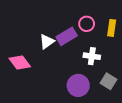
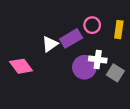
gray square: (109, 81) -> (115, 73), moved
purple circle: (78, 85) -> (84, 67), moved

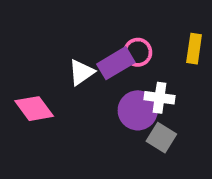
pink circle: (92, 25) -> (138, 52), moved
gray square: (115, 73) -> (161, 138), moved

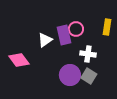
purple rectangle: (116, 63) -> (64, 35), turned -72
purple circle: (138, 110) -> (70, 75), moved

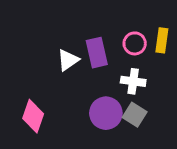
pink circle: (76, 29) -> (135, 43), moved
pink diamond: (19, 60) -> (33, 116), moved, turned 55

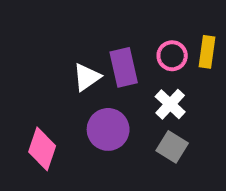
white cross: (133, 81) -> (170, 104), turned 35
purple circle: (106, 113) -> (108, 129), moved

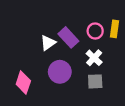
purple rectangle: (124, 67) -> (68, 37), turned -30
gray square: (172, 147) -> (95, 81), turned -35

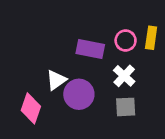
purple rectangle: (68, 37) -> (90, 49), turned -36
white triangle: (48, 43) -> (56, 80), moved

